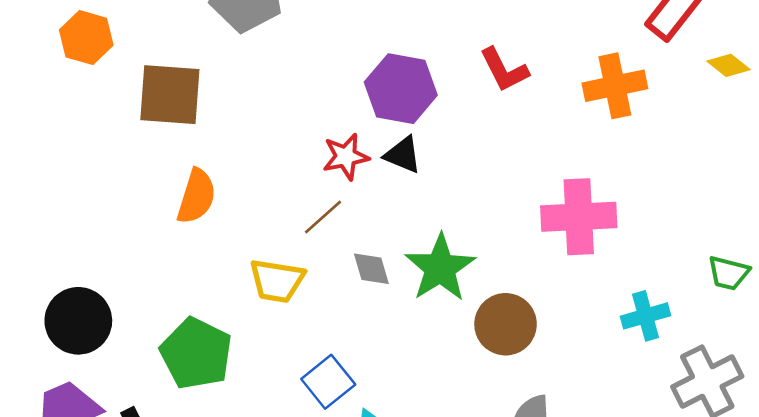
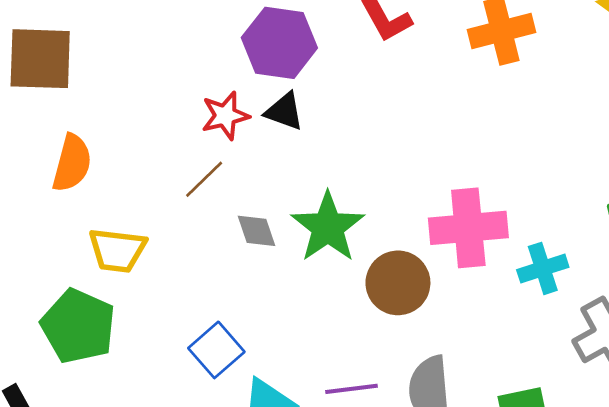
pink cross: (579, 217) -> (468, 228), moved
yellow trapezoid: (277, 281) -> (117, 250), moved

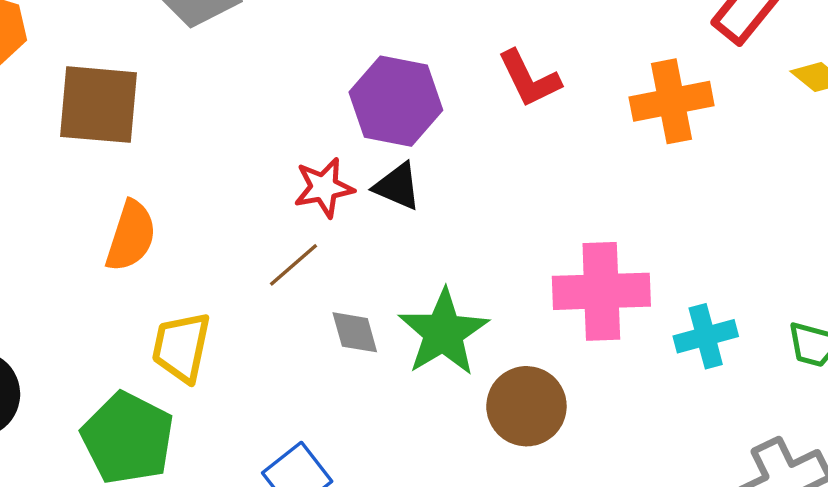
pink cross: (468, 228) -> (601, 291), moved
yellow trapezoid: (117, 250) -> (181, 347), turned 92
cyan cross: (543, 268) -> (706, 336), moved

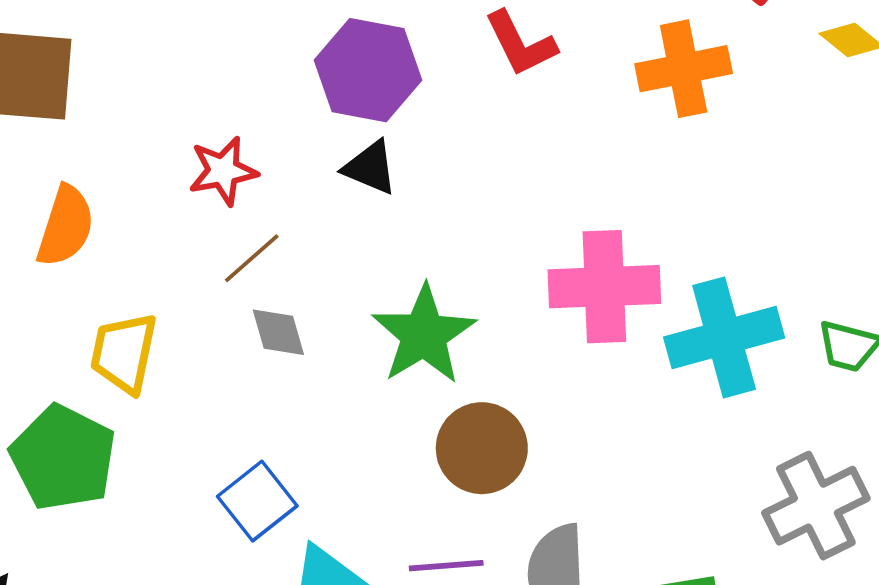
red star: (324, 188) -> (223, 171), moved
gray diamond: (355, 332) -> (278, 332), moved
cyan cross: (706, 336) -> (724, 337), size x1.6
brown circle: (526, 406) -> (482, 448), moved

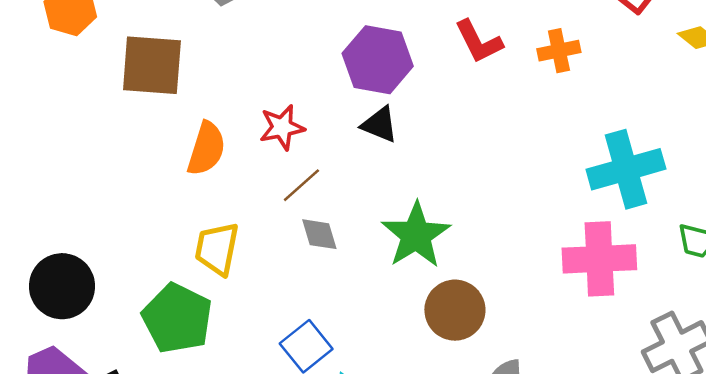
orange cross: (684, 69) -> (559, 51), moved, size x0.7
orange semicircle: (65, 226) -> (206, 149), moved
pink cross: (604, 287) -> (599, 259), moved
cyan cross: (724, 337) -> (626, 169), moved

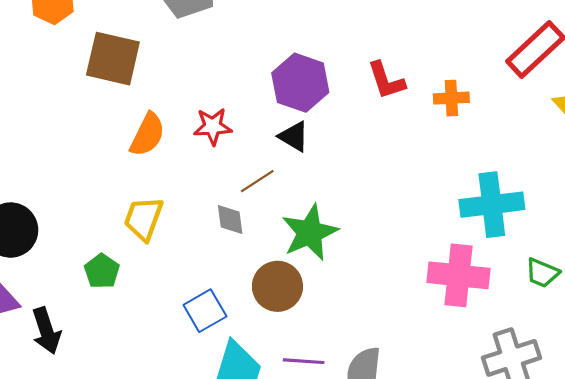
brown line: (301, 185) -> (257, 181), moved
brown circle: (455, 310) -> (277, 286), moved
green pentagon: (177, 318) -> (102, 271), size x0.6

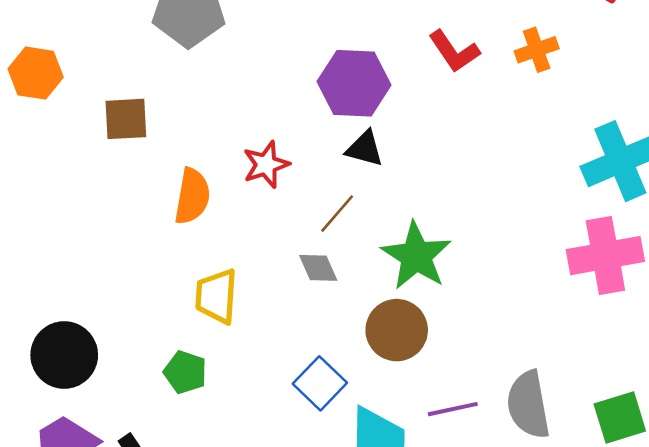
brown square: (113, 59) -> (126, 119), size x0.7

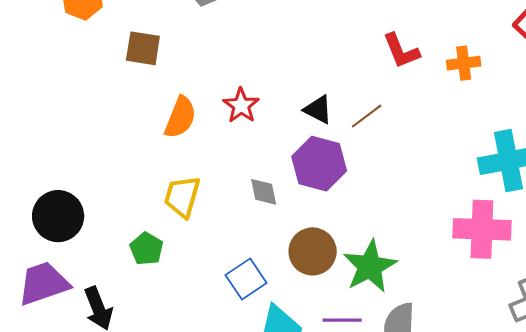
purple hexagon: (354, 83) -> (319, 164), moved
red star: (266, 165) -> (241, 106), turned -30
brown line: (337, 214) -> (367, 116), moved
green star: (416, 256) -> (370, 266), moved

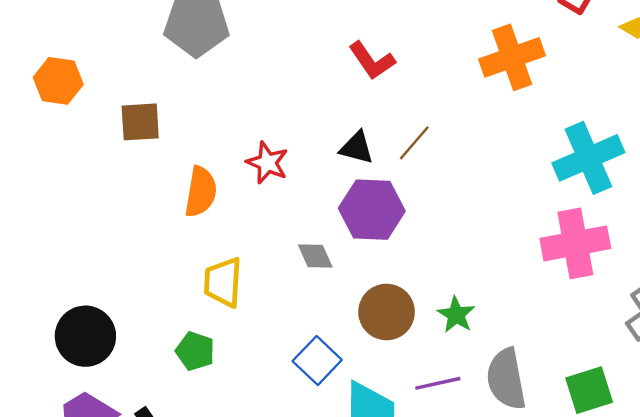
red L-shape: (401, 51) -> (372, 61), moved
orange cross: (464, 63) -> (512, 57), size x1.6
green star: (370, 266) -> (456, 315), size x0.6

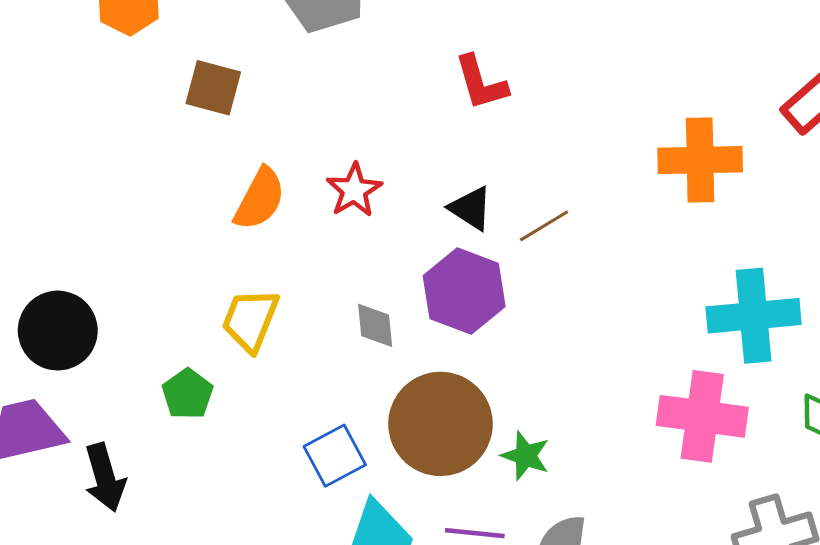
red L-shape: (372, 61) -> (481, 83), moved
brown circle: (387, 312) -> (440, 424), size x1.4
green star: (456, 315) -> (526, 456), turned -30

